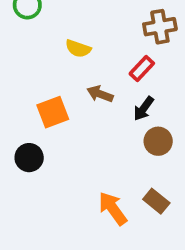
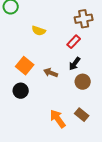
brown arrow: (100, 94) -> (51, 73), moved
orange square: (53, 112) -> (25, 66), turned -30
black circle: (29, 158) -> (21, 91), moved

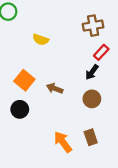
red rectangle: (74, 42) -> (101, 52), moved
black arrow: (75, 64) -> (92, 72), moved
brown rectangle: (82, 115) -> (91, 137), turned 32

